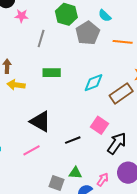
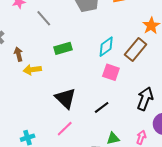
gray line: (41, 38) -> (44, 18), turned -42
black triangle: (40, 121) -> (65, 98), turned 30
pink square: (100, 125) -> (111, 72), moved

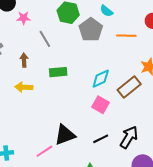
brown arrow: (18, 54) -> (24, 60), moved
black triangle: (65, 98) -> (65, 135), moved, turned 45
black line: (102, 107) -> (101, 139), moved

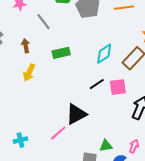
yellow arrow: (24, 87) -> (29, 73), turned -60
pink square: (101, 105) -> (118, 87), moved, turned -30
black line: (101, 139) -> (97, 84), moved

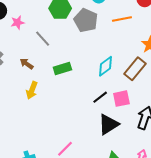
brown arrow: (26, 46) -> (27, 64), turned -40
black triangle: (76, 114) -> (108, 124), moved

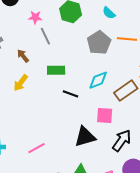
gray pentagon: (86, 20) -> (99, 43), moved
pink star: (18, 23) -> (35, 17), moved
black line: (100, 97) -> (71, 94), moved, turned 42

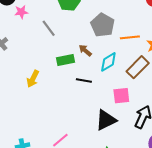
pink star: (35, 17) -> (21, 12), moved
orange line: (127, 39) -> (130, 37), moved
brown arrow: (23, 56) -> (85, 50), moved

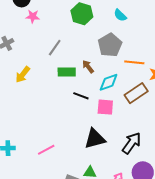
gray line: (49, 28) -> (55, 48), moved, turned 60
yellow arrow: (33, 79) -> (23, 75), moved
pink square: (121, 96) -> (105, 107), moved

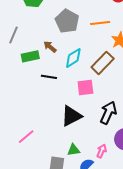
orange line: (134, 62) -> (100, 23), moved
pink square: (105, 107) -> (85, 88), moved

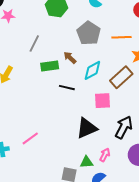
pink line: (26, 137) -> (30, 138), moved
pink arrow: (102, 151) -> (105, 155), moved

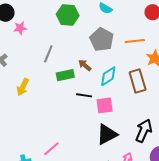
brown rectangle: (121, 77) -> (138, 81), turned -60
pink square: (103, 101) -> (105, 105), moved

